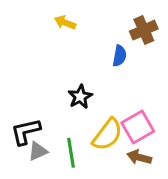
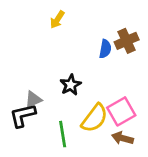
yellow arrow: (65, 22) -> (57, 20), turned -78
brown cross: (144, 30) -> (127, 41), moved
gray triangle: (38, 151) -> (33, 99), moved

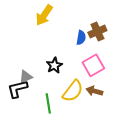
yellow arrow: (57, 20) -> (44, 15), size x1.5
pink square: (121, 111) -> (93, 65), moved
brown arrow: (123, 138) -> (94, 91), moved

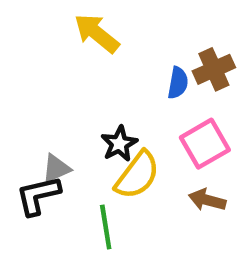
yellow arrow: (44, 15) -> (97, 33), turned 95
yellow semicircle: (73, 91) -> (137, 175), moved

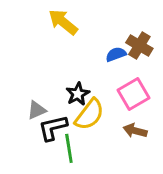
brown cross: (214, 69) -> (139, 46), turned -35
blue semicircle: (178, 83) -> (116, 54), turned -120
black L-shape: (38, 196) -> (53, 128), moved

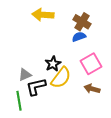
yellow arrow: (63, 22) -> (43, 15), turned -35
brown cross: (139, 46) -> (82, 22), moved
green line: (69, 148) -> (19, 101), moved

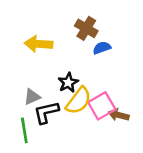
yellow arrow: (43, 15) -> (38, 44), moved
brown cross: (82, 22) -> (86, 28), moved
pink square: (91, 64) -> (102, 106), moved

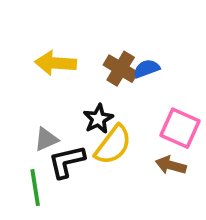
brown cross: (86, 28) -> (121, 69), moved
pink square: (102, 106) -> (180, 128), moved, turned -36

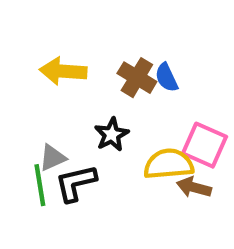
blue semicircle: (147, 69) -> (166, 78), turned -95
yellow semicircle: (113, 145) -> (169, 164), moved, turned -132
green line: (35, 188) -> (40, 185), moved

